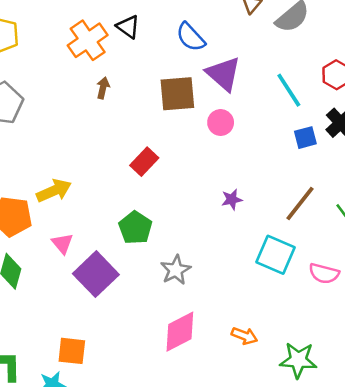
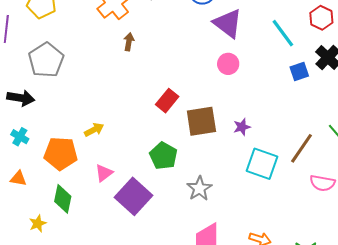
brown square: (177, 94) -> (201, 121), moved
yellow arrow: (54, 191) -> (94, 130), size x0.7
brown line: (300, 203) -> (301, 148), moved
pink triangle: (62, 243) -> (104, 173), turned 36
cyan square: (275, 255) -> (262, 164), moved

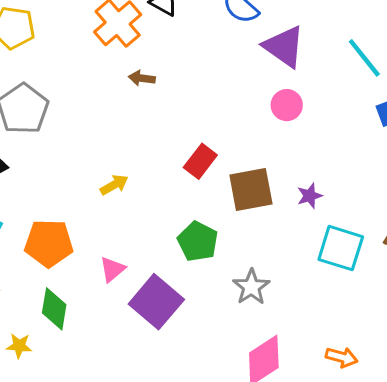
brown arrow: (129, 42) -> (142, 78), turned -90
yellow arrow: (94, 130) -> (114, 185), moved
yellow star: (38, 224) -> (19, 346), turned 30

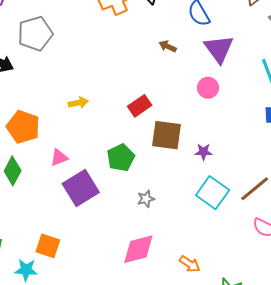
brown arrow: (142, 78) -> (168, 46), moved
gray star: (251, 287) -> (146, 199), size x0.7

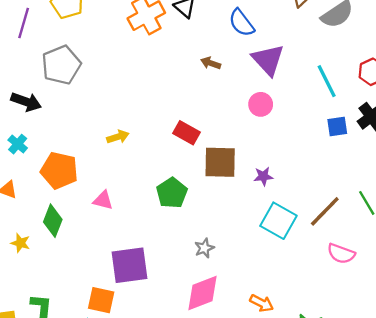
red rectangle: (140, 106) -> (187, 133), turned 70
pink triangle: (59, 157) -> (103, 200), turned 42
purple square: (81, 188) -> (130, 265), moved, turned 30
gray star: (146, 199) -> (204, 248), moved

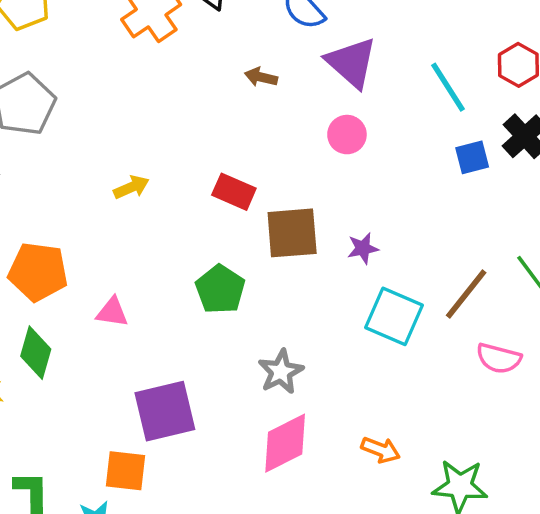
yellow arrow: (118, 137) -> (131, 187), moved
gray star: (204, 248) -> (281, 372), size x1.4

